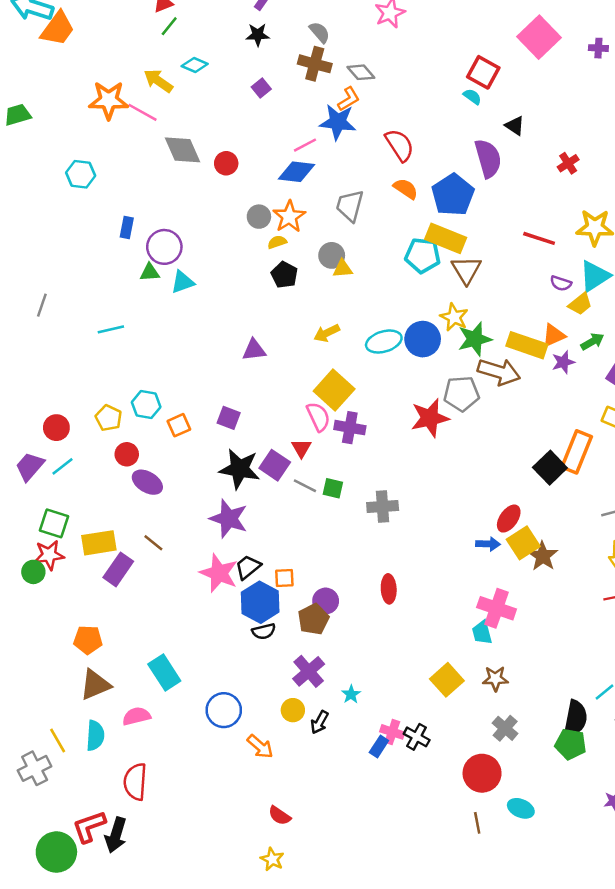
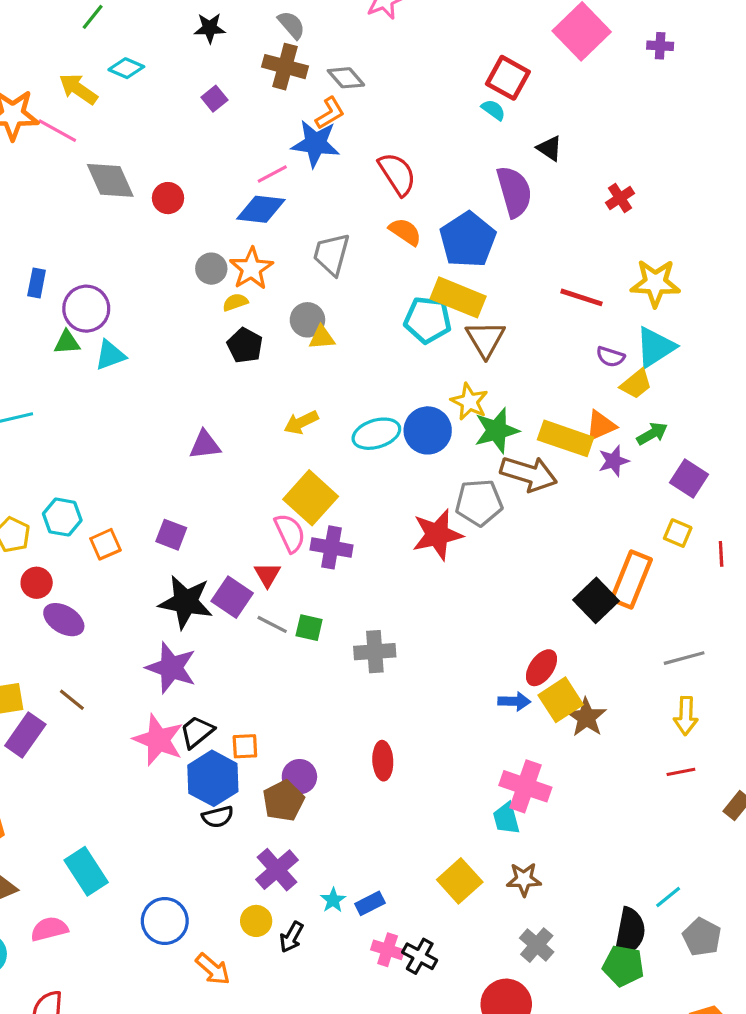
blue rectangle: (379, 747) -> (370, 903), moved, turned 30

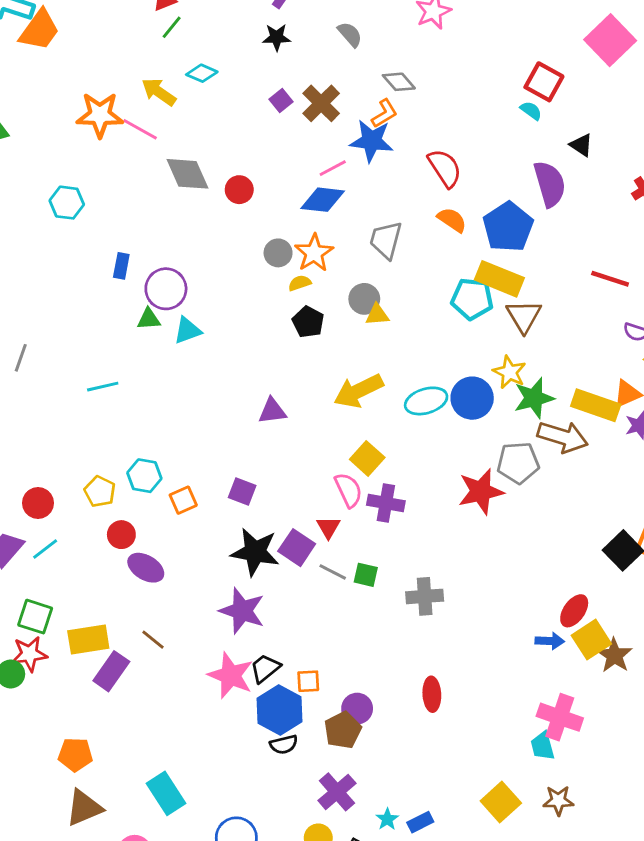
brown cross: (285, 67) -> (321, 103), moved, turned 30
yellow arrow: (301, 422) -> (359, 391), size x1.6
yellow square: (311, 498) -> (367, 458), size x0.7

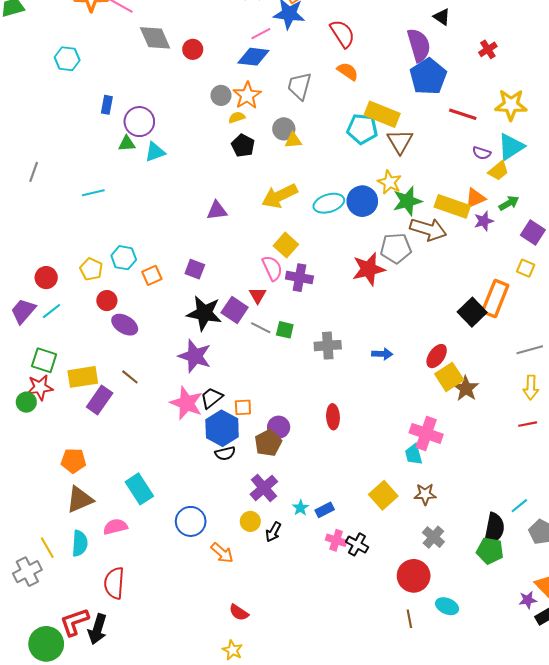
blue pentagon: (508, 227) -> (428, 77), moved
blue arrow: (550, 641) -> (382, 354), moved

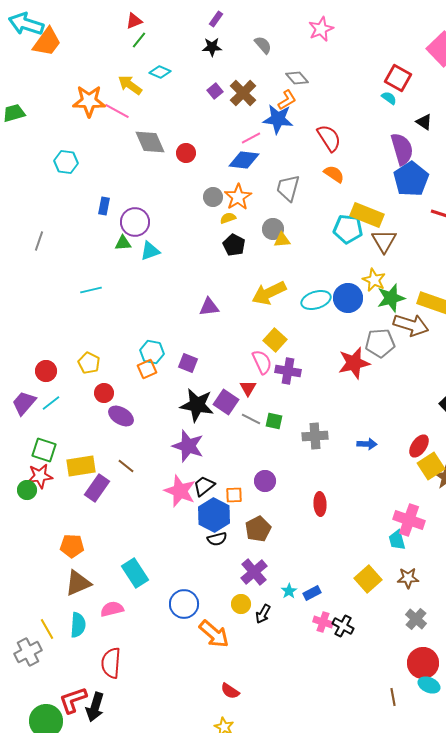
gray line: (34, 172) -> (39, 241), moved
cyan hexagon: (124, 258) -> (152, 352), moved
purple circle: (279, 427) -> (265, 481), moved
orange arrow: (222, 553) -> (214, 634), size x1.4
red circle: (414, 576) -> (423, 663), moved

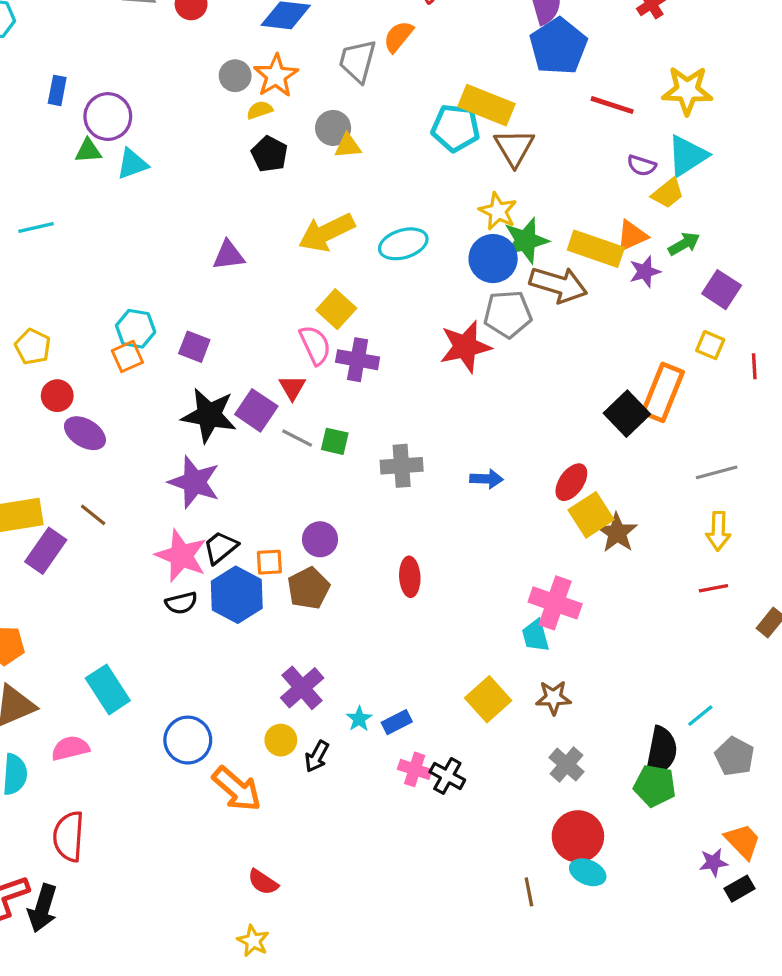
orange semicircle: (334, 174) -> (398, 37), moved, turned -85
blue circle: (348, 298) -> (493, 259), moved
brown pentagon: (258, 529) -> (309, 588), moved
black semicircle: (217, 539) -> (181, 603), moved

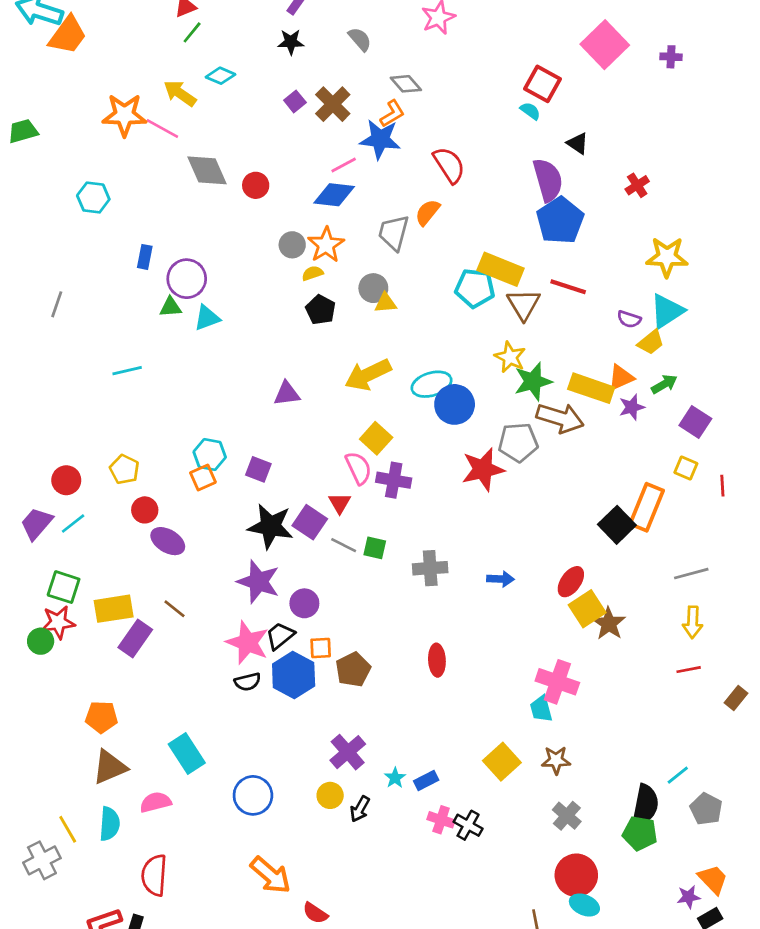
red line: (612, 105) -> (568, 287), moved
blue circle: (493, 259) -> (455, 404), moved
purple circle: (320, 539) -> (304, 603), moved
orange arrow: (237, 789) -> (271, 875), moved

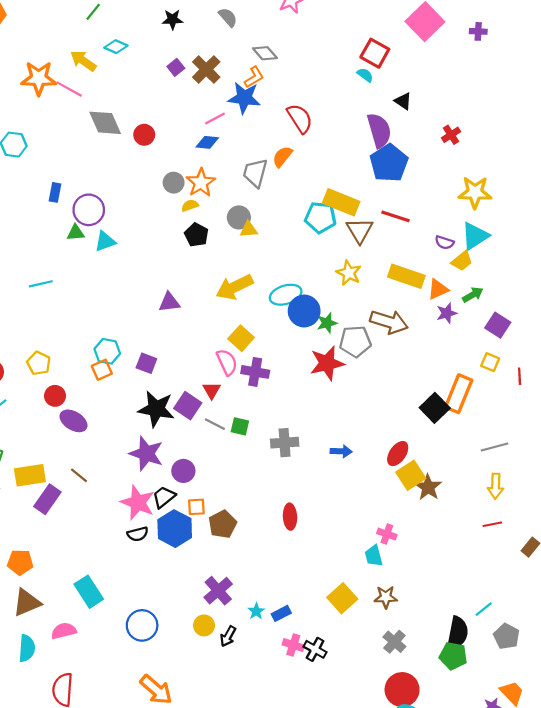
blue diamond: (334, 195) -> (207, 142), size x0.7
green star: (533, 381) -> (327, 323), moved, size x0.7
yellow rectangle: (591, 388) -> (406, 276), moved
pink cross: (557, 682) -> (387, 534), size x0.6

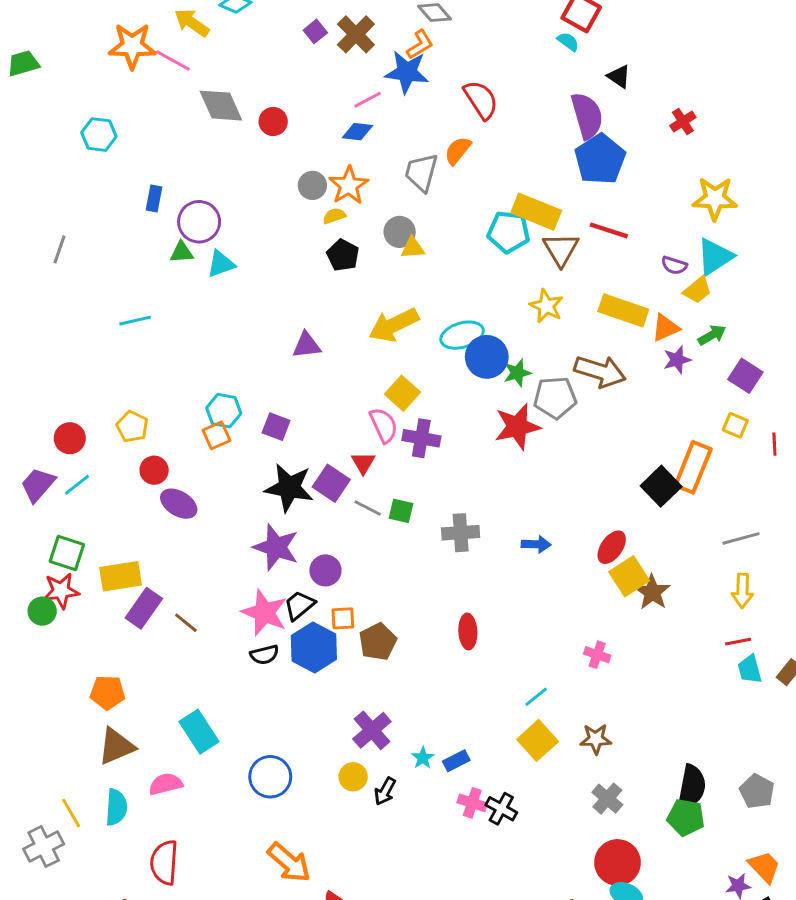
brown line: (79, 475) -> (186, 623), moved
cyan trapezoid: (374, 556) -> (750, 669), moved
cyan line: (484, 609) -> (536, 697), moved

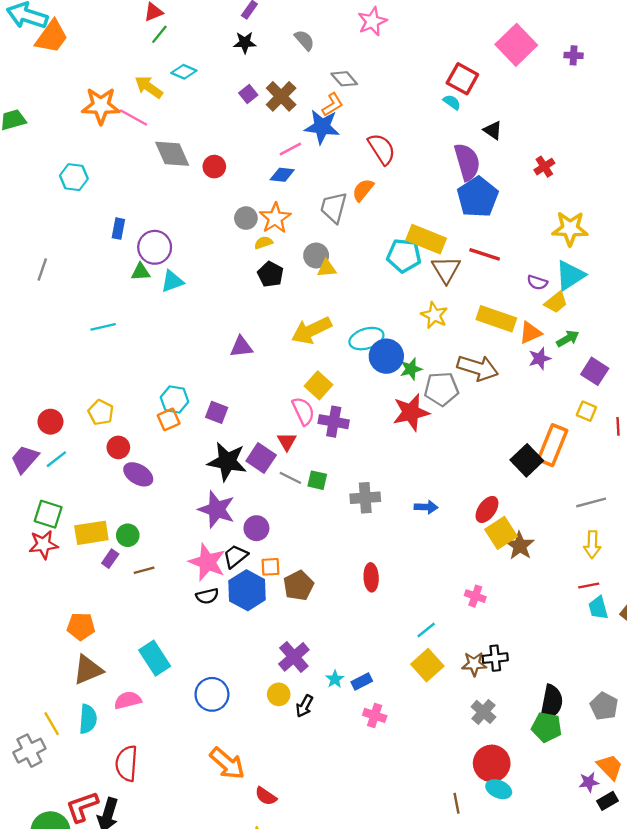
purple rectangle: (144, 608) -> (110, 559), size x0.6
green circle: (42, 611) -> (128, 535), moved
brown line: (186, 623) -> (144, 570), turned -54
black cross: (501, 809) -> (495, 658), moved, turned -35

